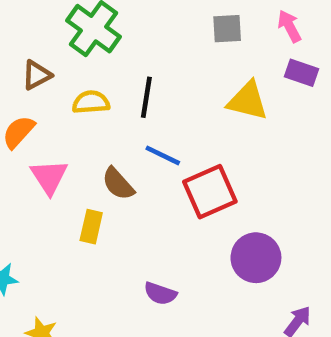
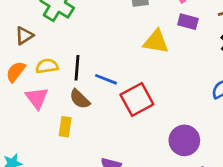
black line: (146, 97) -> (77, 68), moved
yellow semicircle: (91, 102) -> (47, 66), moved
purple circle: (256, 258) -> (184, 140), moved

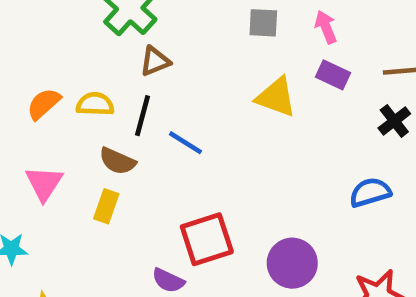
brown triangle: (24, 36) -> (155, 61), moved
pink triangle: (37, 98) -> (44, 183), moved
brown semicircle: (80, 99) -> (117, 161), moved, turned -30
red square: (137, 100) -> (207, 239), moved

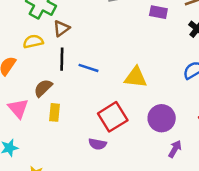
yellow triangle: (276, 97) -> (136, 77), moved
yellow semicircle: (95, 104) -> (33, 41), moved
brown semicircle: (117, 161) -> (43, 88), moved, turned 126

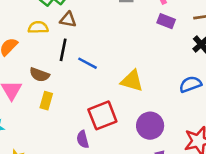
brown triangle: (61, 28) -> (68, 20), turned 36
brown semicircle: (43, 88) -> (39, 75), turned -126
purple semicircle: (97, 144) -> (83, 139), turned 54

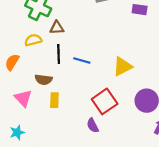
yellow triangle: (132, 81) -> (123, 67), turned -30

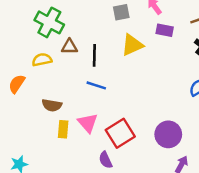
black line: (59, 54) -> (94, 55), moved
yellow triangle: (123, 67) -> (132, 45), moved
pink triangle: (23, 98) -> (88, 123), moved

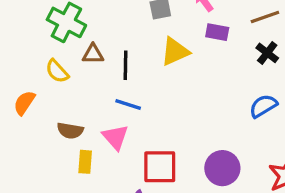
yellow semicircle: (42, 60) -> (57, 71), turned -120
pink triangle: (88, 123) -> (115, 137), moved
red square: (120, 133) -> (160, 167), turned 32

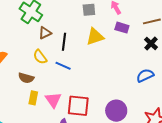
brown triangle: (93, 54) -> (45, 33), turned -32
yellow semicircle: (57, 71) -> (40, 57), moved
pink triangle: (115, 137) -> (53, 100), moved

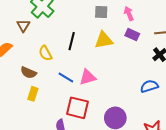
brown triangle: (45, 33) -> (23, 26), moved, turned -40
blue line: (63, 66) -> (66, 77), moved
pink triangle: (53, 100) -> (88, 77), moved, turned 42

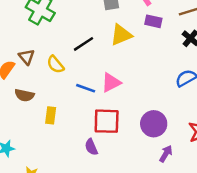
brown triangle: (23, 26) -> (26, 57), moved
black line: (72, 41) -> (84, 44), turned 54
brown semicircle: (28, 73) -> (24, 95), moved

